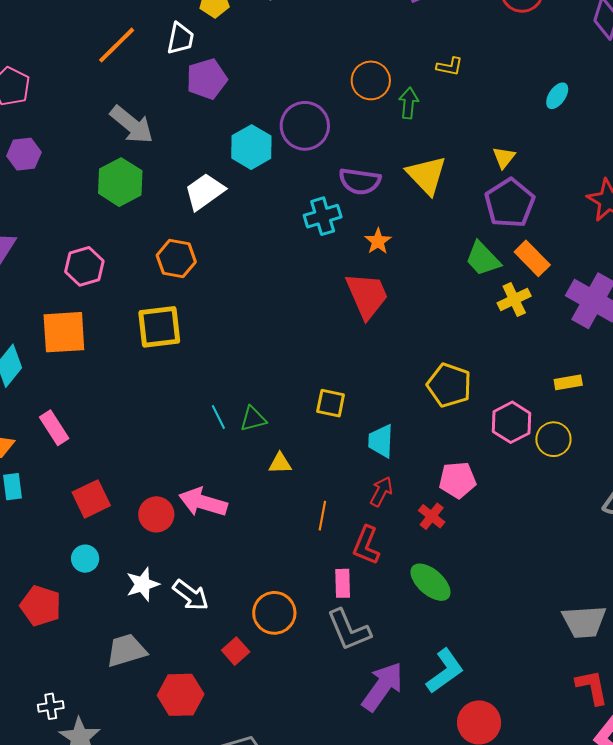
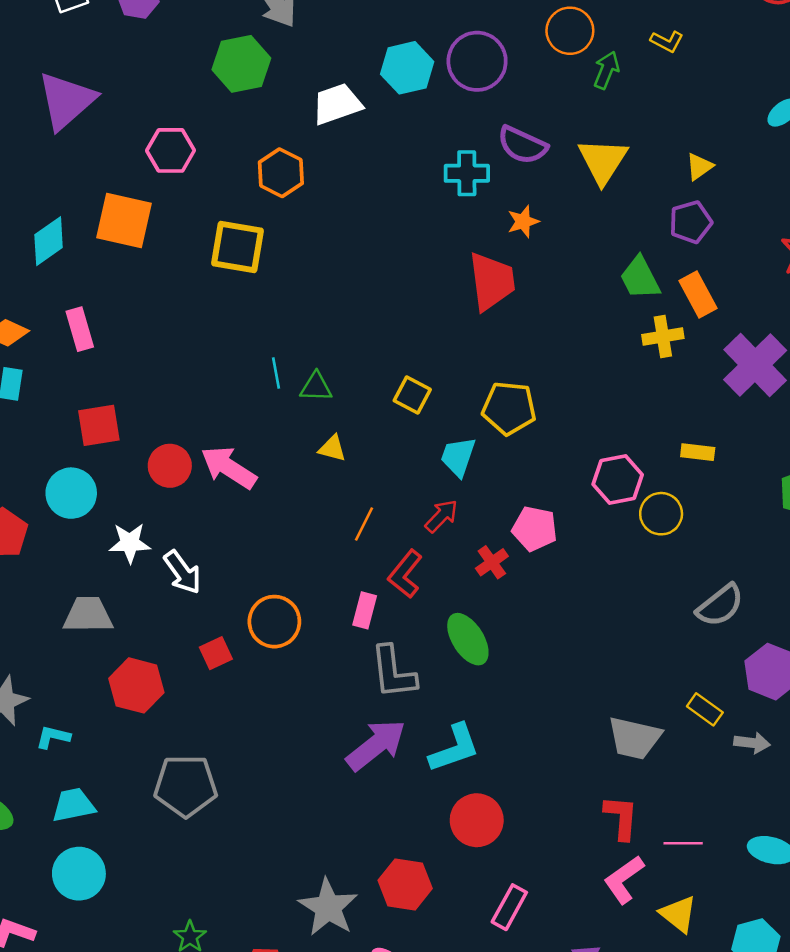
purple pentagon: (510, 203) -> (691, 222), size x0.7
yellow pentagon: (449, 385) -> (509, 408), moved, turned -30
cyan circle: (85, 559) -> (71, 493), size x1.5
gray L-shape: (349, 630) -> (393, 672), moved

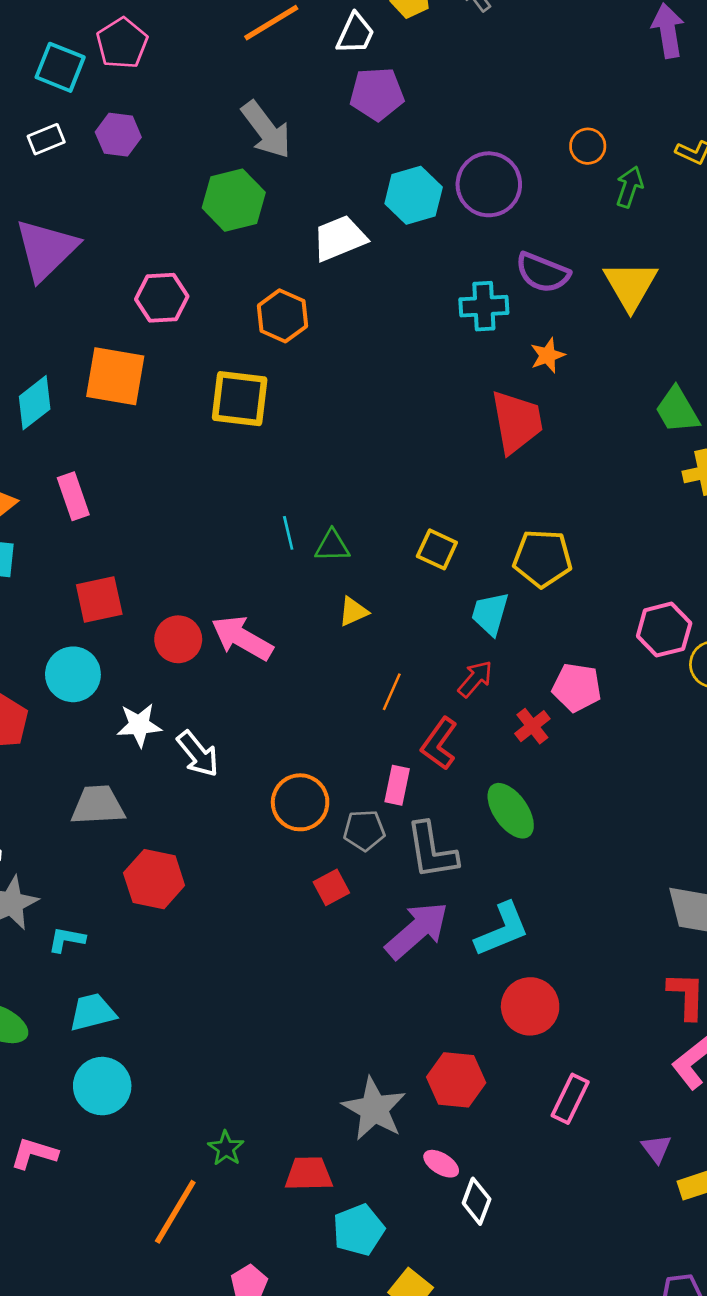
orange circle: (570, 31) -> (588, 146), size x0.7
yellow triangle: (332, 448) -> (353, 611), turned -36
red square: (216, 653) -> (331, 887), moved
gray pentagon: (186, 786) -> (364, 830), moved, size x0.6

